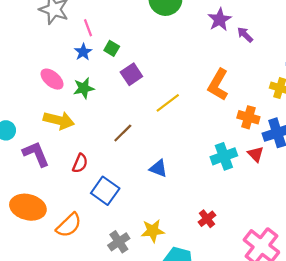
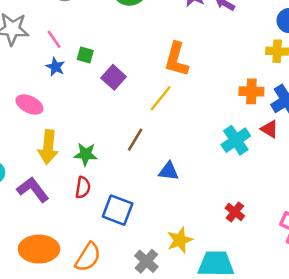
orange L-shape: (218, 85) -> (176, 59), moved
green star: (84, 88) -> (86, 154), moved, turned 30
yellow arrow: (59, 120) -> (48, 147), turned 96
brown line: (123, 133) -> (135, 140), moved

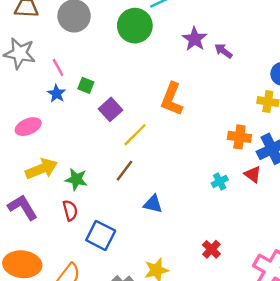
yellow line: (161, 98) -> (135, 135), moved
pink ellipse: (29, 105) -> (28, 127), turned -55
cyan cross: (236, 140) -> (220, 181), size x0.6
yellow arrow: (48, 147) -> (41, 169), turned -124
red semicircle: (83, 187) -> (70, 210), turned -30

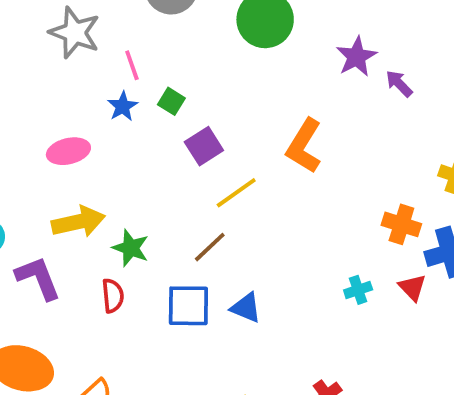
blue square: (101, 235) -> (188, 306), moved, turned -36

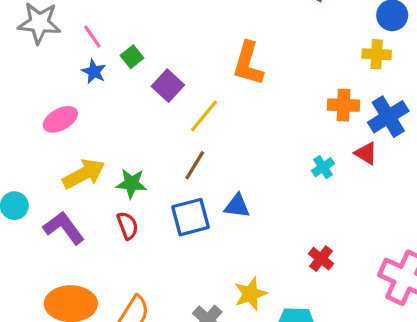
green square: (171, 101) -> (132, 57), turned 35

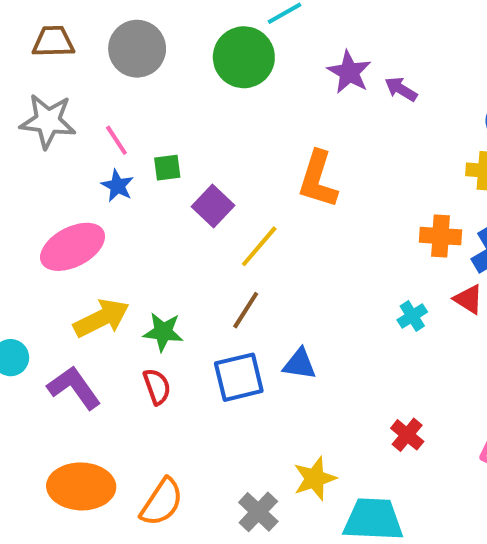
green square: (132, 57) -> (167, 168), turned 30
pink ellipse: (60, 119) -> (73, 247), size x1.4

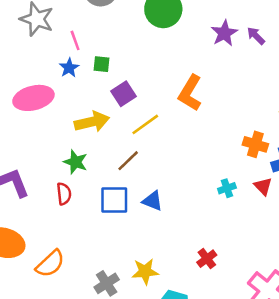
purple arrow: (401, 89) -> (256, 36), moved
yellow arrow: (101, 318) -> (92, 122), moved

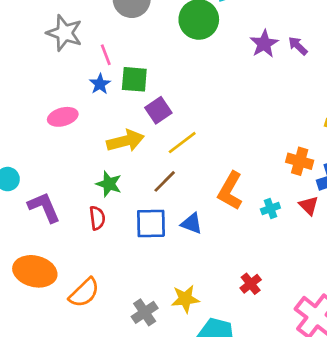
green square: (102, 64) -> (134, 79), size x1.5
orange L-shape: (190, 93) -> (230, 191), moved
pink ellipse: (33, 98) -> (63, 117), size x0.7

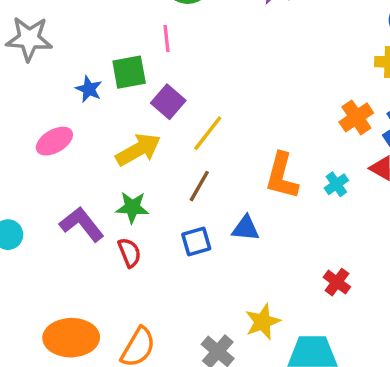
pink line: (106, 55) -> (166, 39), moved, turned 30
orange cross: (300, 161) -> (356, 117), turned -35
purple L-shape: (44, 207) -> (82, 224), moved
blue square: (151, 223) -> (196, 242), size x0.7

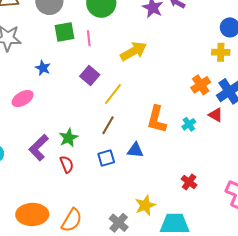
green square: (129, 72) -> (64, 32), moved
yellow arrow: (138, 150) -> (133, 51), moved
green star: (132, 207) -> (68, 138), turned -30
purple L-shape: (82, 224) -> (39, 148), turned -96

